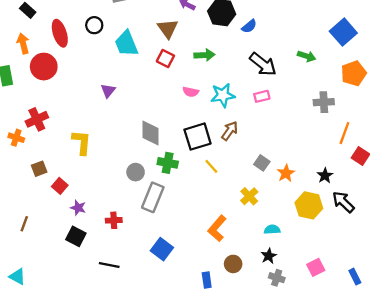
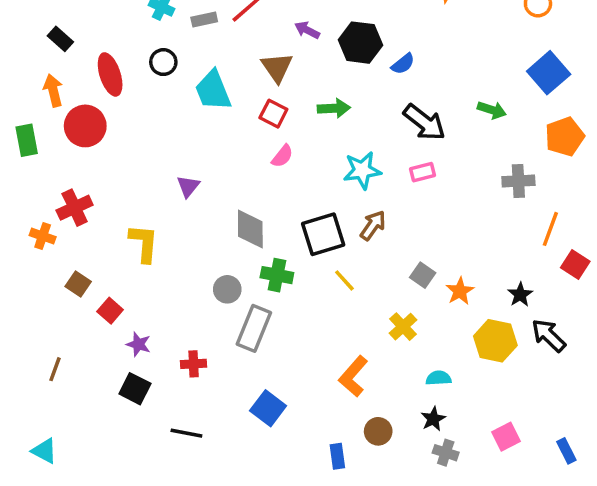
purple triangle: (108, 91) -> (188, 186), moved
pink semicircle: (191, 92) -> (282, 156), moved, turned -63
brown square: (39, 169) -> (78, 284), turned -35

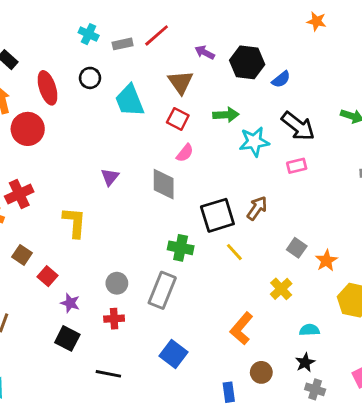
cyan star: (362, 170) -> (254, 142), moved
gray diamond: (250, 229) -> (164, 184), moved
gray circle: (227, 289) -> (117, 283), moved

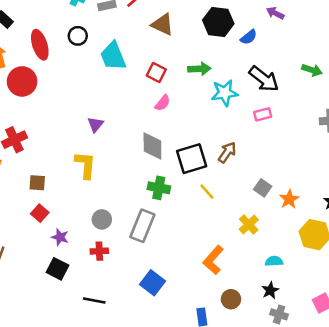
purple arrow: (205, 52) -> (275, 13), moved
brown triangle: (181, 82) -> (163, 24), moved, turned -30
gray diamond: (164, 184) -> (152, 146), moved
yellow L-shape: (74, 222) -> (85, 165), moved
brown square: (22, 255) -> (37, 183), moved, turned -30

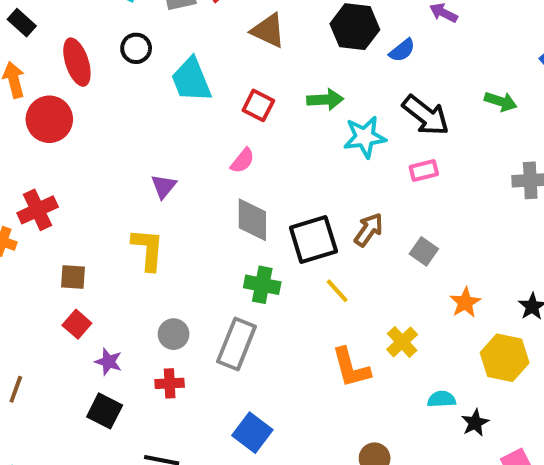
pink semicircle: (163, 103) -> (242, 161), moved
gray square: (263, 188) -> (424, 251), moved
orange L-shape: (213, 260) -> (351, 368), moved, turned -56
black star: (270, 290) -> (475, 423), moved

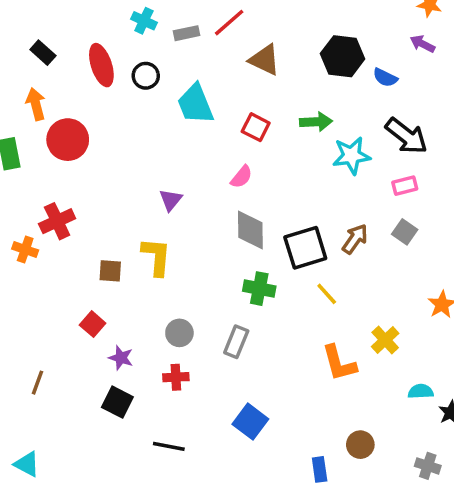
blue semicircle: (402, 50) -> (385, 78), turned 65
red ellipse: (77, 62) -> (101, 65), moved
gray square: (424, 251) -> (405, 232), moved
brown square: (73, 277) -> (110, 271), moved
gray rectangle: (237, 344) -> (236, 342), size x0.7

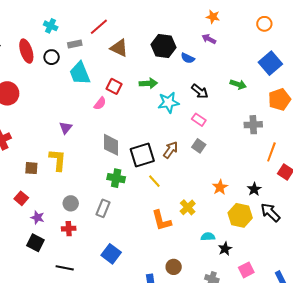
gray rectangle: (187, 33) -> (75, 44), moved
black arrow: (406, 136) -> (200, 91), size x0.7
pink semicircle: (242, 177) -> (100, 103), moved
pink rectangle: (405, 186) -> (199, 120), turned 48

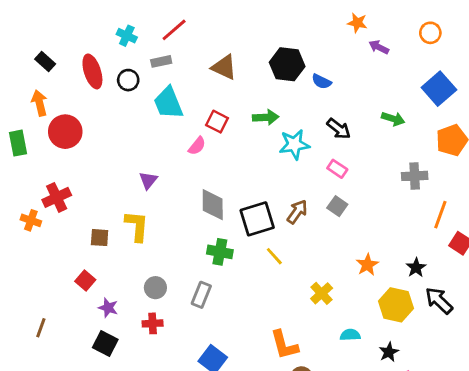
red line: (99, 27) -> (174, 30), moved
purple arrow: (209, 39) -> (379, 47), moved
orange L-shape: (161, 220) -> (284, 345), moved
black star: (225, 249) -> (389, 352), moved

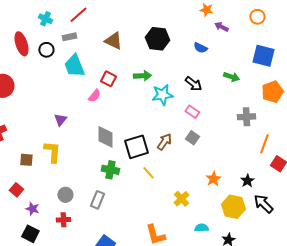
blue semicircle: (322, 81) -> (200, 48), moved
blue square: (439, 89) -> (263, 56), turned -35

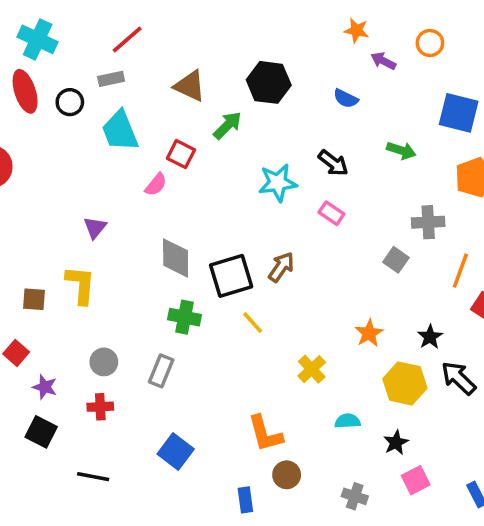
orange circle: (257, 17) -> (430, 43), moved
cyan cross: (45, 19) -> (38, 39), moved, size x1.5
green arrow: (142, 76) -> (227, 125), moved, turned -42
gray square: (192, 138) -> (396, 260), moved

